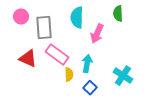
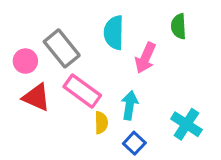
pink circle: (21, 17) -> (25, 61), moved
gray rectangle: (44, 28) -> (62, 48), turned -35

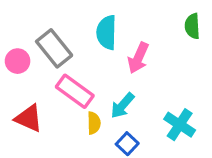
green semicircle: (179, 26) -> (192, 26), moved
red triangle: (36, 97) -> (29, 118), moved
cyan arrow: (130, 105) -> (122, 106), turned -148

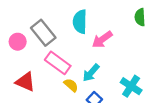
pink arrow: (138, 58) -> (102, 39), turned 30
yellow semicircle: (94, 123) -> (71, 85), turned -48

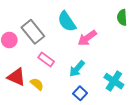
cyan semicircle: (80, 22) -> (67, 22), turned -35
pink rectangle: (58, 63) -> (46, 59), size x0.7
yellow semicircle: (71, 85) -> (37, 84), moved

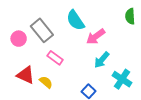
cyan arrow: (77, 69) -> (102, 60), moved

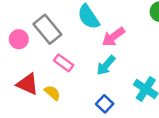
cyan arrow: (102, 60) -> (106, 65), moved

